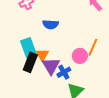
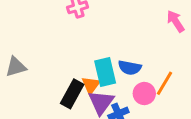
blue semicircle: (51, 24) -> (130, 68), moved
cyan rectangle: (28, 48) -> (105, 72), moved

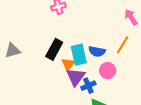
orange line: (164, 83) -> (123, 45), moved
black rectangle: (72, 94) -> (54, 49), moved

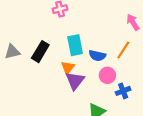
black rectangle: (54, 49) -> (40, 52), moved
cyan rectangle: (79, 55) -> (75, 45), moved
blue cross: (88, 86) -> (123, 91), moved

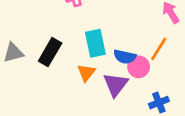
pink circle: (107, 75) -> (139, 67), moved
purple triangle: (75, 81) -> (116, 85), moved

